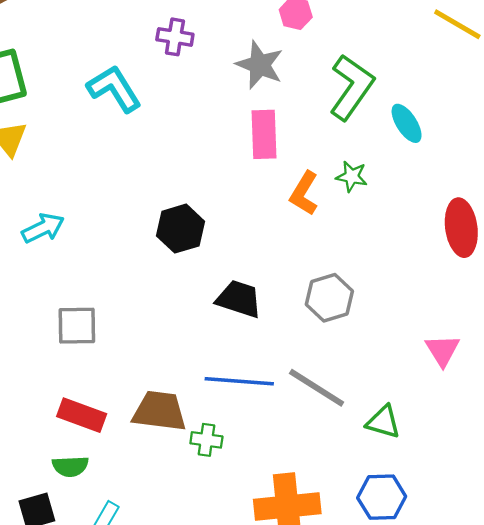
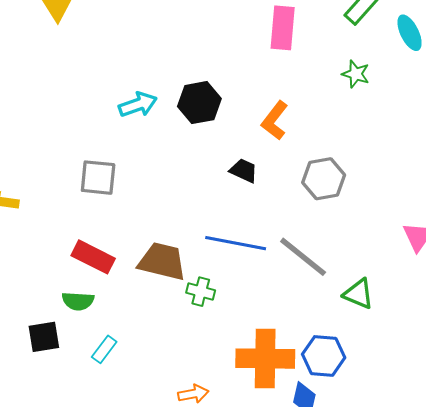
orange L-shape: (304, 193) -> (275, 121), moved
cyan arrow: (43, 228) -> (138, 105), moved
black trapezoid: (239, 299) -> (244, 171), size x0.7
blue hexagon: (382, 497) -> (324, 356), moved

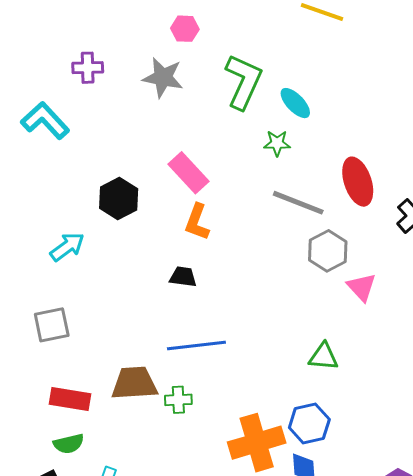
pink rectangle: (283, 28) -> (189, 173), moved, turned -30
green star: (356, 74) -> (277, 143), moved
black hexagon: (199, 103) -> (119, 199), moved
gray hexagon: (324, 179) -> (328, 251), moved
gray line: (303, 257) -> (298, 203), moved

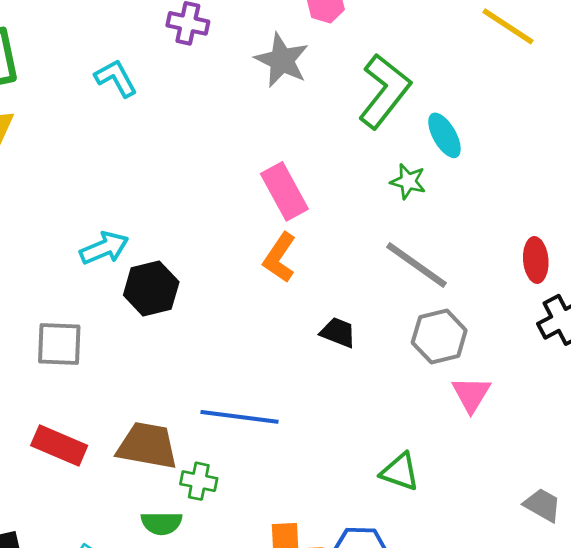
cyan L-shape: (45, 121) -> (116, 78), size x0.7
red ellipse: (358, 182) -> (536, 260), moved, size x0.7
black hexagon: (119, 199) -> (151, 288), moved
black trapezoid: (183, 277) -> (338, 332), moved
green semicircle: (69, 444) -> (161, 523), moved

